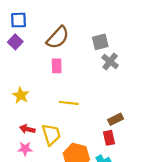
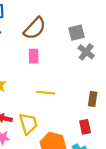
brown rectangle: (116, 119) -> (93, 99), moved, turned -56

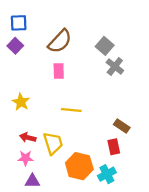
gray square: (77, 33) -> (105, 46), turned -35
brown rectangle: (93, 99) -> (122, 126), moved, turned -64

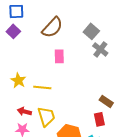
pink rectangle: (59, 71) -> (59, 56), moved
yellow line: (71, 110) -> (42, 87), moved

